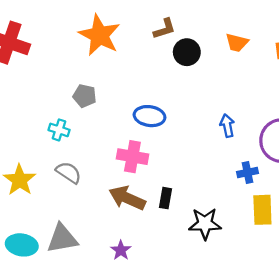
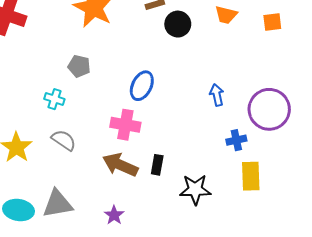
blue ellipse: (150, 116) -> (142, 86), turned -72

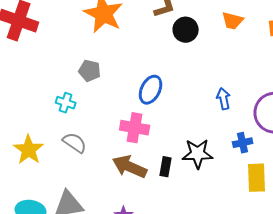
black star: (195, 189) -> (198, 154), moved

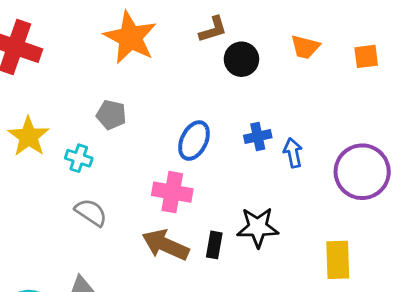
blue cross: (243, 143) -> (258, 136), moved
yellow star: (29, 150) -> (29, 136), moved

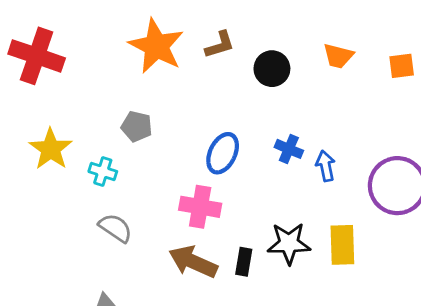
brown L-shape: (213, 29) -> (220, 45), moved
blue cross: (258, 136) -> (289, 149), turned 35
yellow rectangle: (338, 260) -> (342, 245), moved

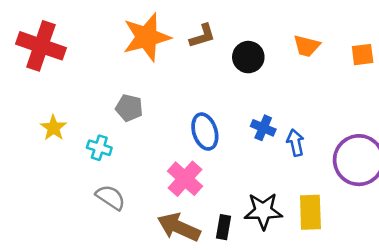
orange star: (156, 46) -> (147, 37), turned 30
yellow star: (51, 149) -> (53, 128), size x0.7
blue ellipse: (223, 153) -> (205, 132), turned -44
pink cross: (200, 207) -> (185, 179), turned 32

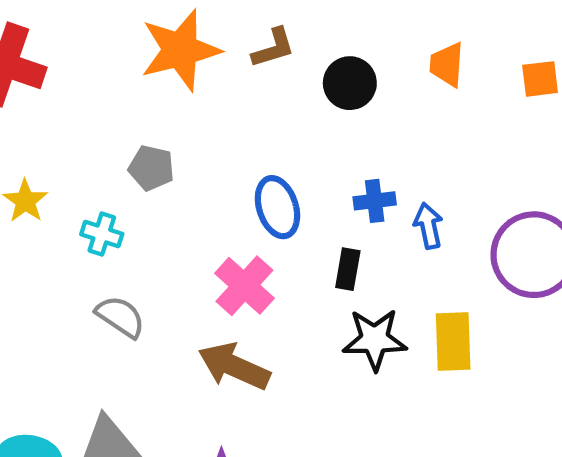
orange trapezoid: (307, 46) -> (447, 65), turned 80
blue cross: (263, 128) -> (375, 201), turned -30
black rectangle: (223, 227) -> (348, 269), moved

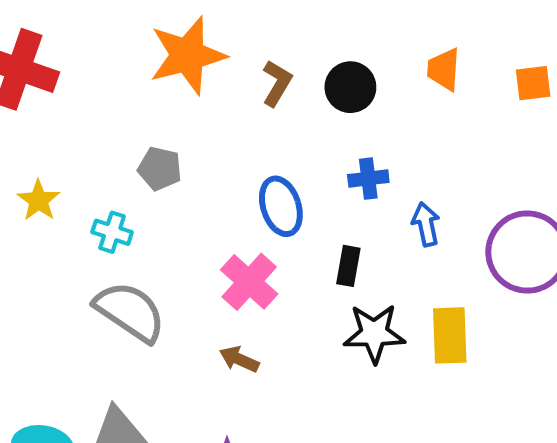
brown L-shape: (273, 48) -> (277, 83), moved, turned -42
blue cross: (375, 201) -> (368, 179), moved
gray semicircle: (120, 317) -> (130, 312), size x1.5
brown arrow: (234, 366) -> (239, 359), size x0.6

